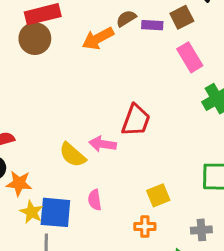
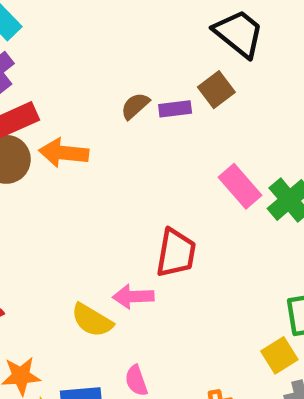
orange arrow: (98, 38) -> (64, 153), moved, turned 44
pink rectangle: (190, 57) -> (240, 186), moved
yellow square: (158, 195) -> (279, 355), moved

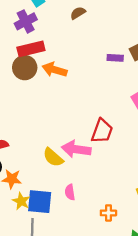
brown semicircle: (135, 106) -> (78, 13), moved
pink arrow: (133, 297) -> (76, 149), size x1.4

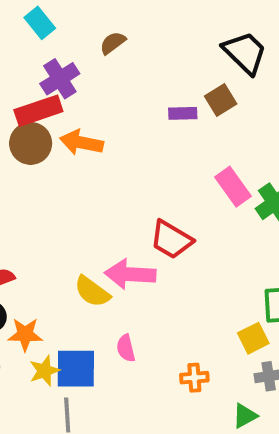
purple cross: (26, 21) -> (60, 79), moved
red trapezoid: (102, 131) -> (171, 240), turned 105
yellow star: (21, 201) -> (44, 371), turned 30

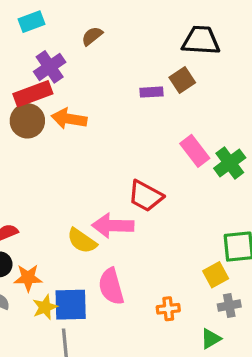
cyan rectangle: (40, 23) -> (32, 22), turned -70
black trapezoid: (245, 53) -> (201, 40), turned -39
pink semicircle: (126, 348) -> (111, 286), size x1.6

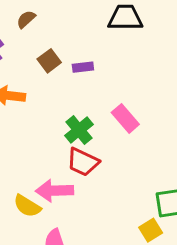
brown square: (182, 80) -> (49, 61), moved
green cross: (230, 163) -> (79, 130), moved

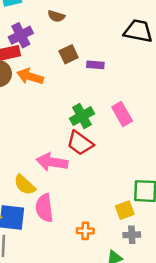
brown semicircle: (26, 19) -> (56, 16), turned -133
yellow semicircle: (27, 206) -> (25, 185), moved

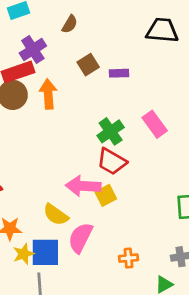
brown semicircle: (56, 16) -> (70, 24), turned -70
orange arrow: (30, 76) -> (48, 94), turned 75
pink semicircle: (44, 208) -> (80, 238), turned 40
yellow square: (125, 210) -> (106, 195), moved

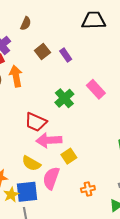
purple rectangle: (119, 73) -> (66, 55), turned 64
red trapezoid: (112, 162) -> (36, 122), moved
yellow square: (106, 195) -> (69, 156), moved

